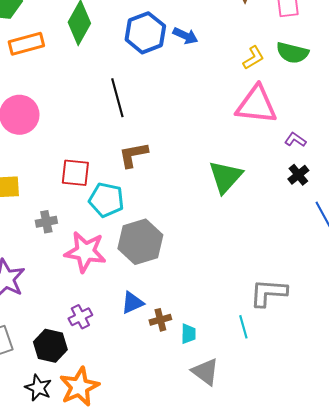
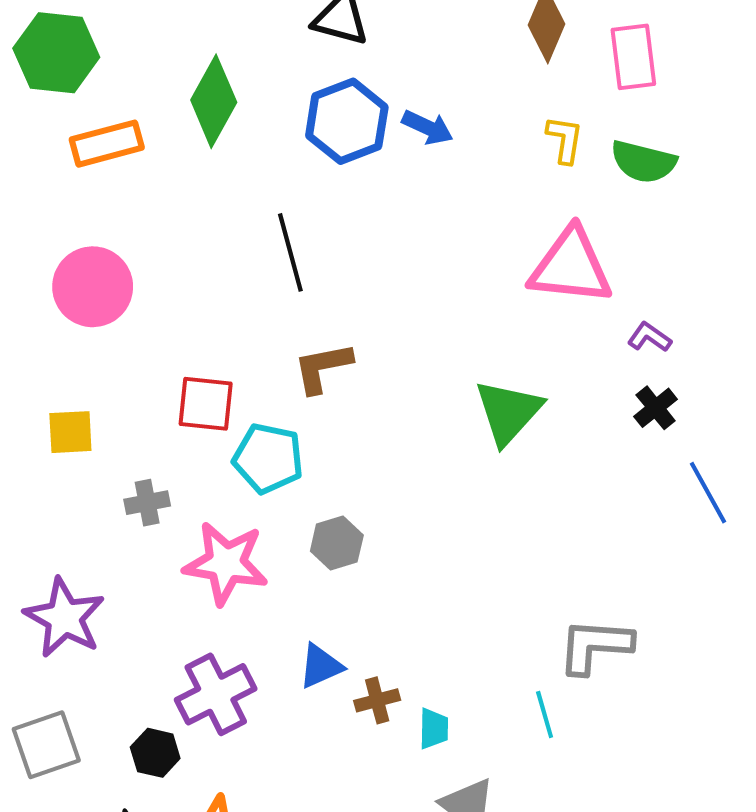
yellow L-shape: (253, 58) -> (565, 140), moved, turned -50
gray hexagon: (140, 242) -> (337, 543), size x0.6
purple cross: (80, 317) -> (216, 694), size x1.6
black hexagon: (50, 346) -> (155, 753), size x0.7

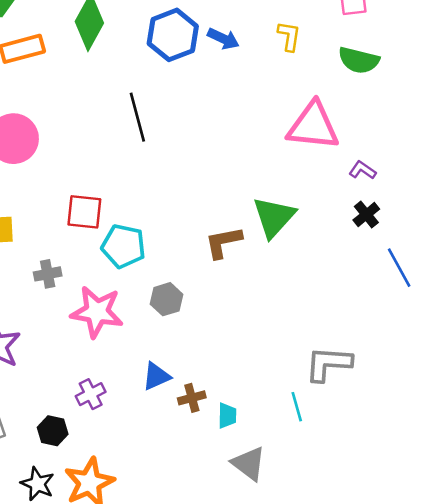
yellow L-shape: (565, 140) -> (289, 36), moved
brown L-shape: (323, 367) -> (223, 242), moved
purple cross: (216, 694) -> (91, 394), size x0.6

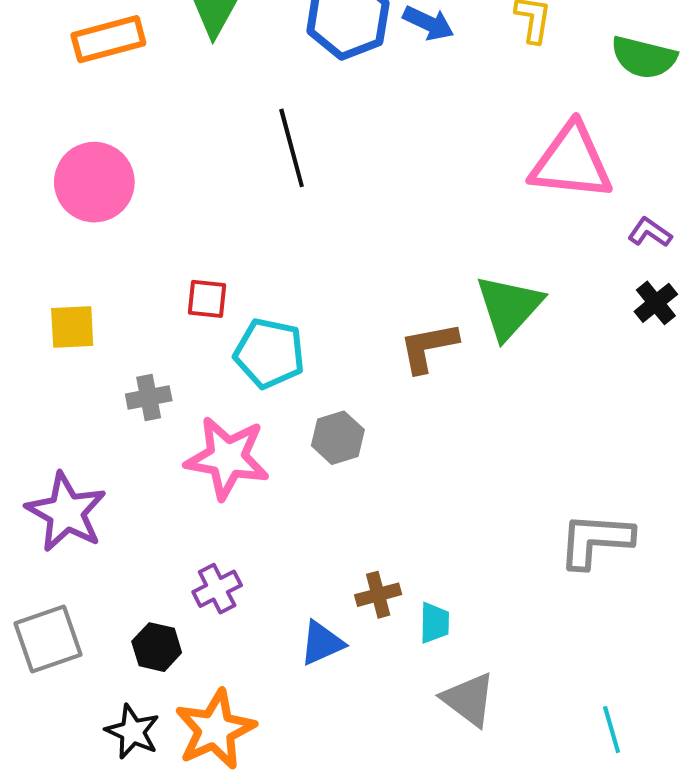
red square: (84, 212) -> (207, 299), size x0.7
blue triangle: (156, 376) -> (322, 643), moved
cyan line: (297, 407) -> (612, 730), moved

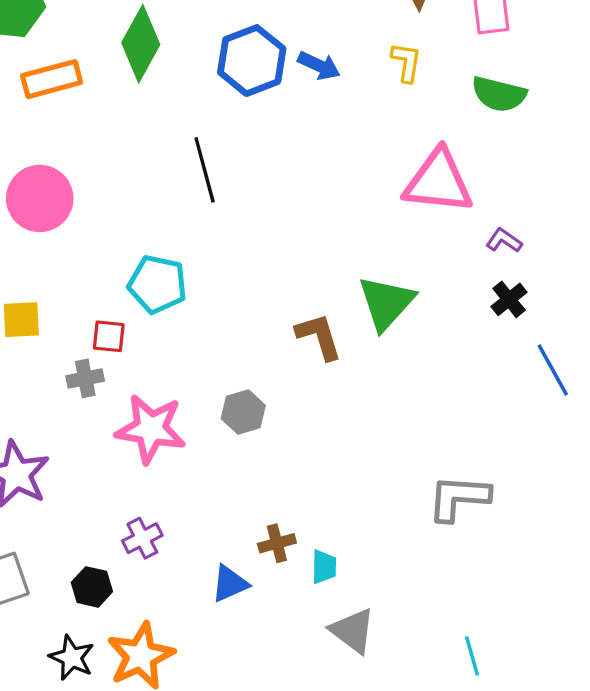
red square: (207, 299) -> (109, 336), moved
brown L-shape: (428, 347) -> (319, 336), turned 84
cyan pentagon: (269, 353) -> (157, 284), moved

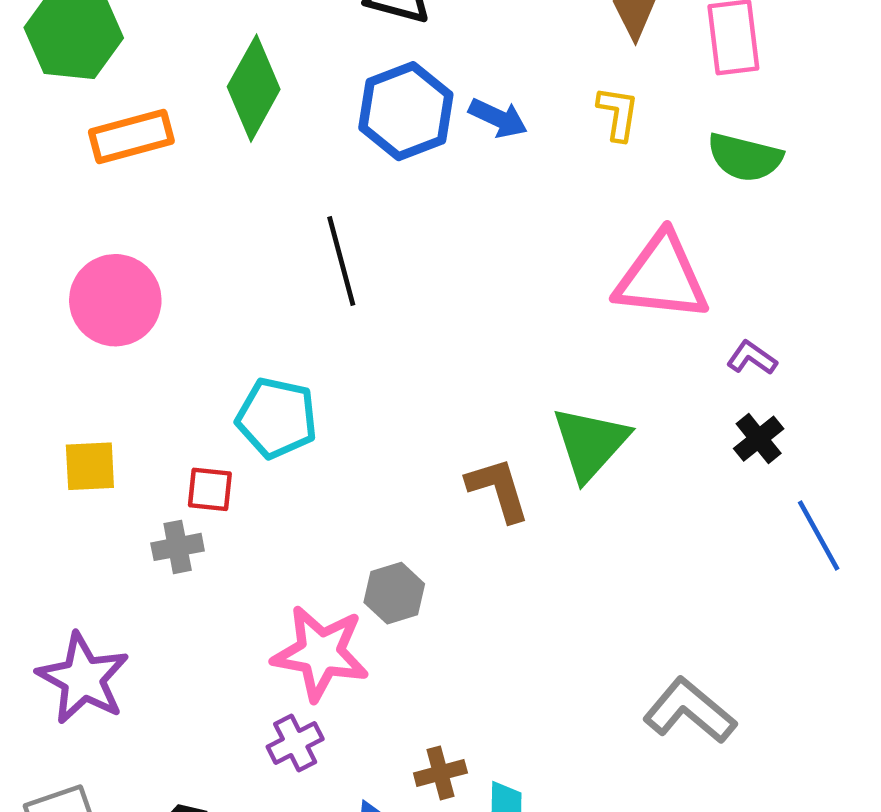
pink star: (151, 429) -> (321, 653), moved
gray L-shape: (459, 498) -> (689, 711), turned 36
purple cross: (142, 538) -> (295, 743), moved

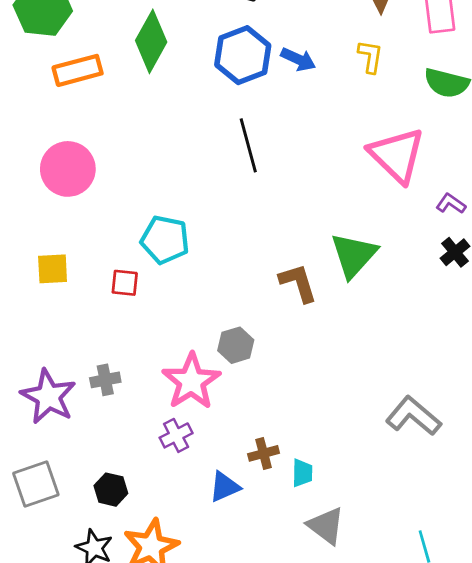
black line: (341, 261) -> (248, 145), moved
pink triangle: (662, 277) -> (397, 155), turned 38
gray cross: (178, 547) -> (105, 380), moved
pink star: (321, 653) -> (191, 381), turned 30

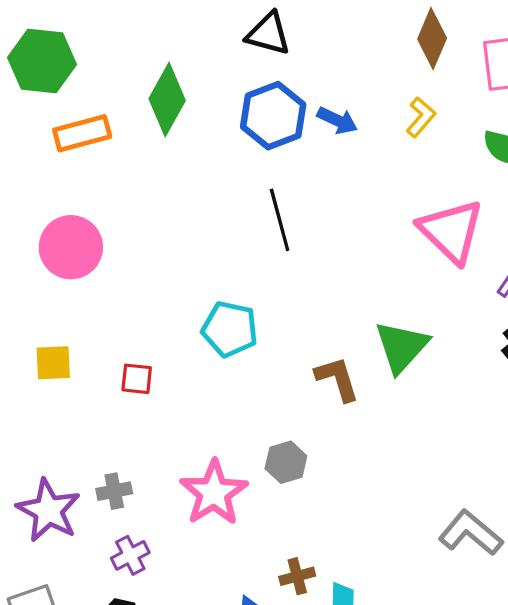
yellow L-shape: (370, 57) -> (421, 117), turned 32
cyan pentagon: (165, 240) -> (230, 329), moved
gray hexagon: (236, 345) -> (286, 462), moved
purple cross: (176, 435) -> (130, 555), moved

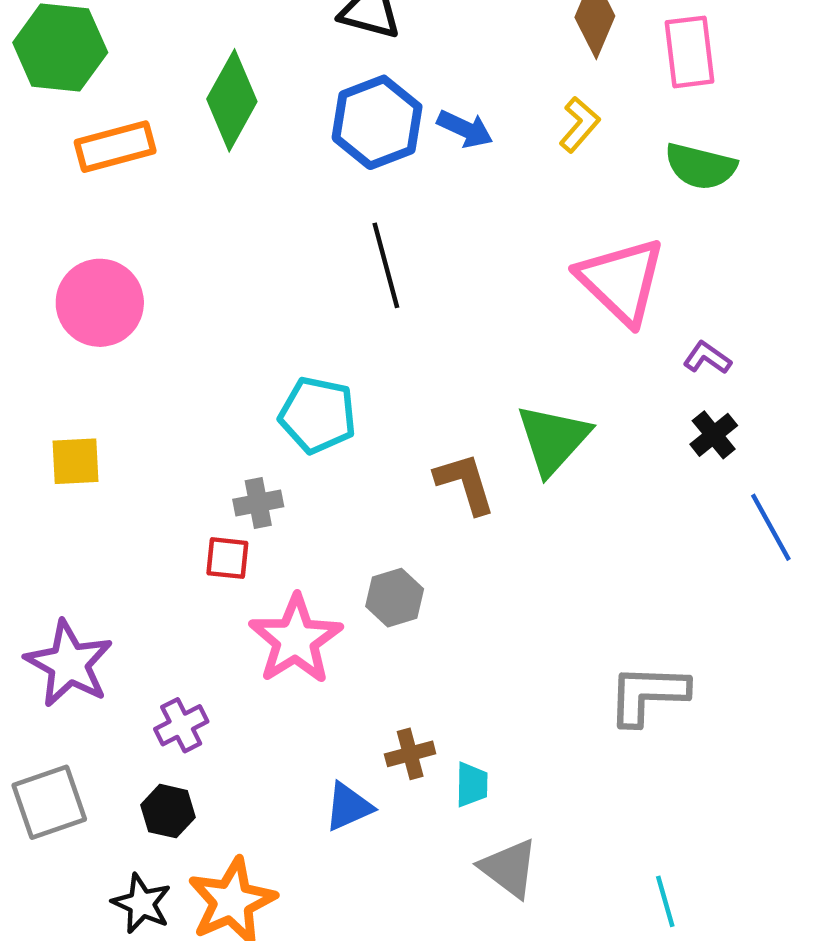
red square: (137, 379) -> (227, 558), moved
gray cross: (114, 491) -> (258, 503), moved
gray L-shape: (471, 533) -> (648, 694), turned -38

